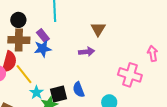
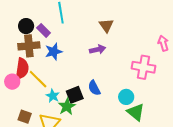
purple rectangle: (43, 36) -> (44, 30), moved

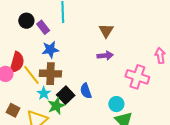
brown cross: (29, 46) -> (50, 74), moved
purple arrow: (98, 49) -> (105, 56), moved
black square: (75, 95) -> (66, 95), turned -30

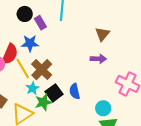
blue star: (50, 50) -> (30, 43), moved
brown cross: (50, 74) -> (42, 70), turned 35

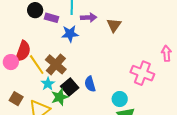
purple rectangle: (40, 23) -> (51, 18), turned -40
blue star: (30, 43) -> (70, 34), moved
purple arrow: (98, 59) -> (89, 18), moved

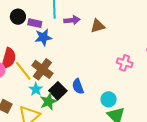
brown triangle: (114, 25) -> (98, 26), turned 42
blue star: (70, 34) -> (43, 37), moved
pink cross: (142, 73) -> (125, 63), moved, size x0.7

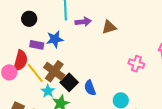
purple rectangle: (35, 23) -> (37, 45), moved
black square: (58, 91) -> (69, 82), moved

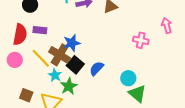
blue star: (55, 39) -> (72, 43), moved
red semicircle: (20, 61) -> (20, 34), moved
blue semicircle: (90, 88) -> (97, 68), turned 70

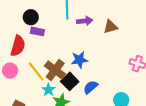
purple rectangle: (40, 30) -> (37, 31), moved
blue star: (72, 43) -> (79, 60), moved

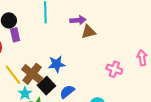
purple arrow: (85, 21) -> (78, 20), moved
purple rectangle: (37, 31) -> (15, 35), turned 64

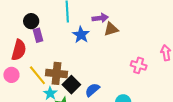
blue star: (57, 64) -> (81, 35), moved, turned -30
brown cross: (32, 74) -> (57, 73), turned -30

